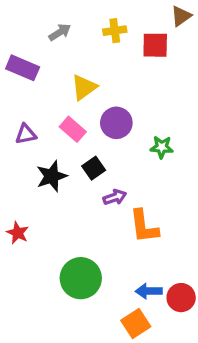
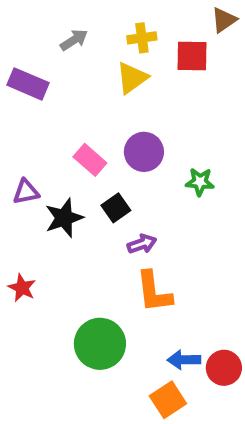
yellow triangle: (84, 87) -> (132, 78), moved
purple triangle: (26, 134) -> (26, 192), moved
orange L-shape: (144, 226) -> (154, 292), moved

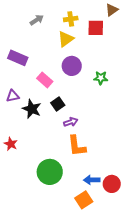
purple rectangle: (28, 84) -> (18, 58), moved
purple circle: (144, 152) -> (72, 66), moved
green star: (200, 182) -> (101, 78), moved
black star: (64, 218) -> (32, 109), turned -30

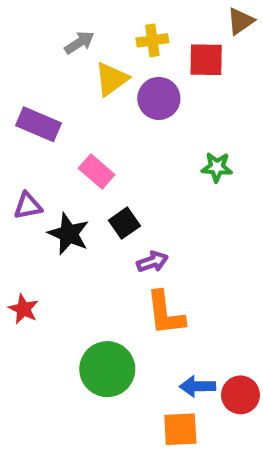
yellow triangle: (66, 39) -> (112, 79), moved
purple circle: (72, 66) -> (159, 98), moved
orange square: (84, 200) -> (180, 429), turned 30

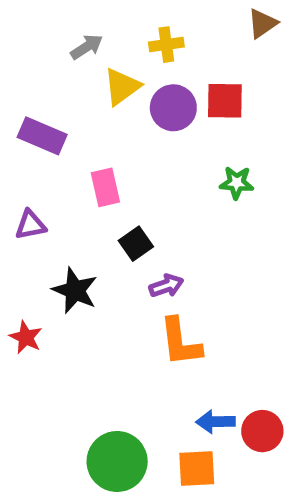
red square: (206, 60) -> (225, 101), moved
pink rectangle: (97, 171) -> (105, 187), turned 36
black star: (69, 234) -> (75, 290), moved
green circle: (107, 369) -> (117, 461), moved

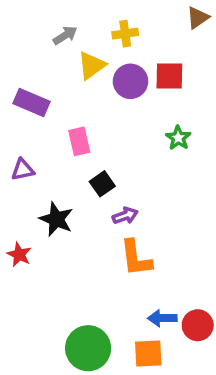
green star: (237, 183) -> (178, 138), turned 30

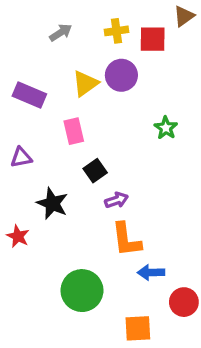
yellow triangle: (92, 65) -> (85, 83), moved
red square: (169, 76) -> (153, 39), moved
blue arrow: (162, 318) -> (151, 272), moved
green circle: (88, 348) -> (82, 291), moved

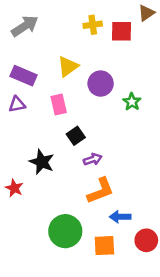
gray arrow: (61, 33) -> (25, 26), moved, size x1.5
purple circle: (121, 75) -> (101, 84), moved
purple triangle: (21, 157) -> (17, 104), moved
orange L-shape: (126, 240) -> (101, 191), turned -104
orange square: (138, 328) -> (104, 246), moved

